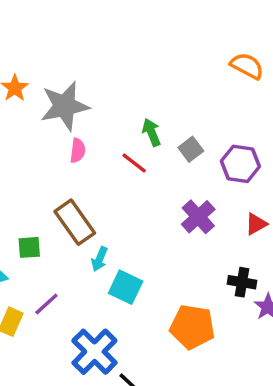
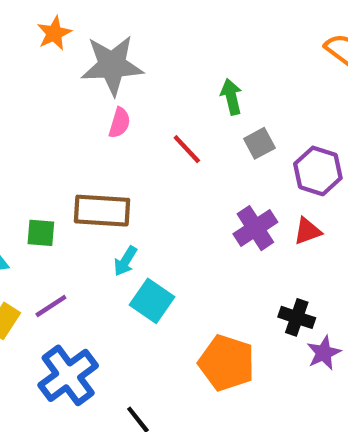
green arrow: (151, 132) -> (231, 97), moved
brown rectangle: (75, 222) -> (102, 211), turned -60
red triangle: (256, 224) -> (308, 231), moved
blue cross: (94, 352) -> (68, 375), moved

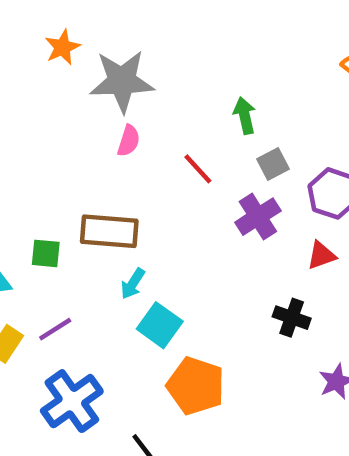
purple cross: (255, 228) -> (258, 217), moved
black cross: (297, 317) -> (292, 318), moved
orange pentagon: (227, 363) -> (196, 386), moved

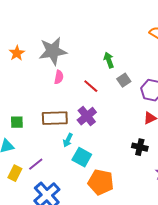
orange star: (62, 47) -> (17, 53), moved
purple cross: (258, 217) -> (87, 116), moved
green square: (46, 253) -> (17, 122), moved

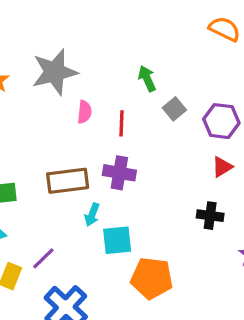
pink semicircle: (59, 77) -> (84, 112), moved
red line: (91, 86) -> (122, 123), turned 56
purple cross: (87, 116) -> (119, 173), turned -36
cyan square: (82, 157) -> (117, 240), turned -30

